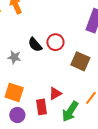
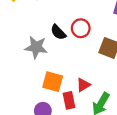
gray star: (14, 57) -> (36, 47), size x1.5
orange square: (14, 92) -> (53, 82), moved

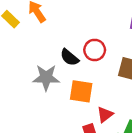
orange square: (53, 82) -> (81, 91), moved

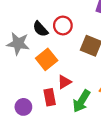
orange square: (81, 91) -> (47, 59), turned 35

